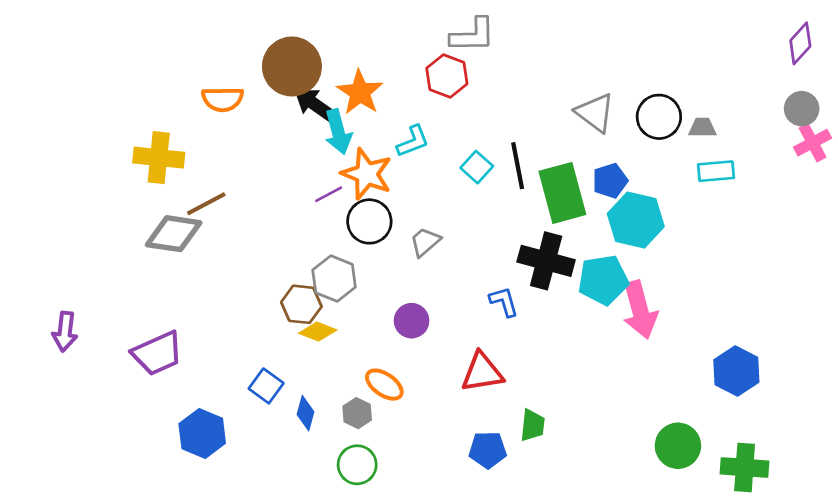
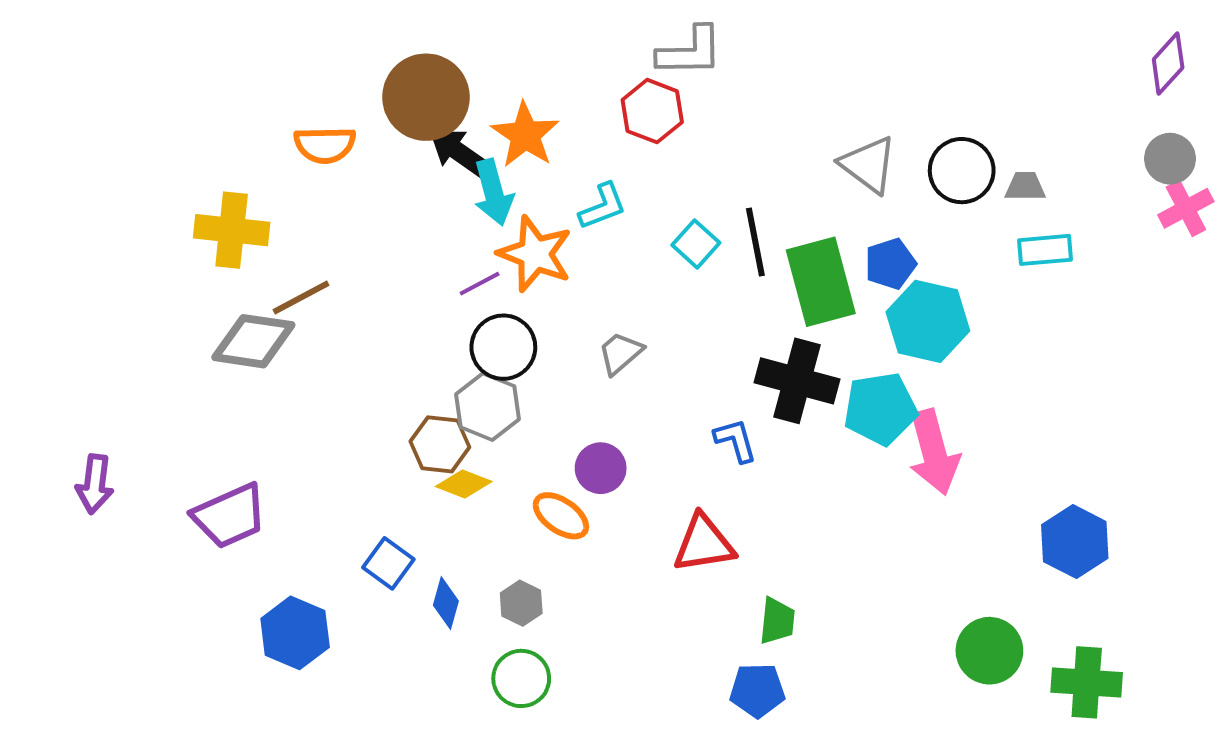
black circle: (369, 221) -> (503, 347), moved
orange ellipse: (384, 385) -> (561, 516), moved
blue pentagon: (488, 450) -> (757, 690), moved

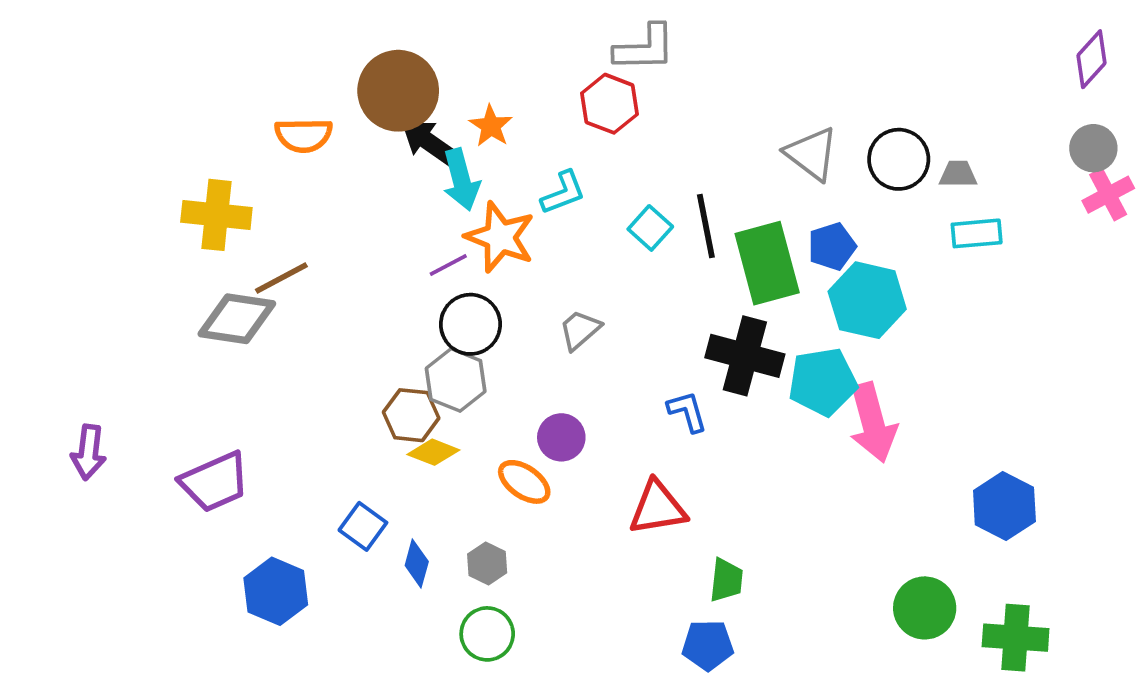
orange star: (525, 135) -> (491, 126), size x0.7

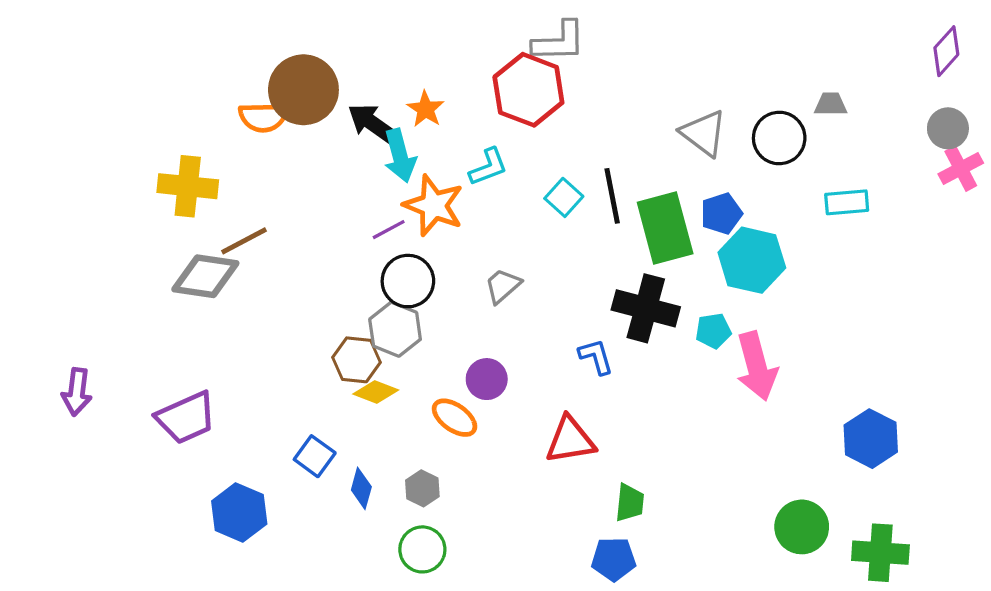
brown circle: (398, 91) -> (303, 90), moved
red hexagon: (610, 104) -> (528, 90), size x1.4
gray trapezoid: (958, 174) -> (831, 104), moved
cyan pentagon: (823, 382) -> (713, 331), size x0.6

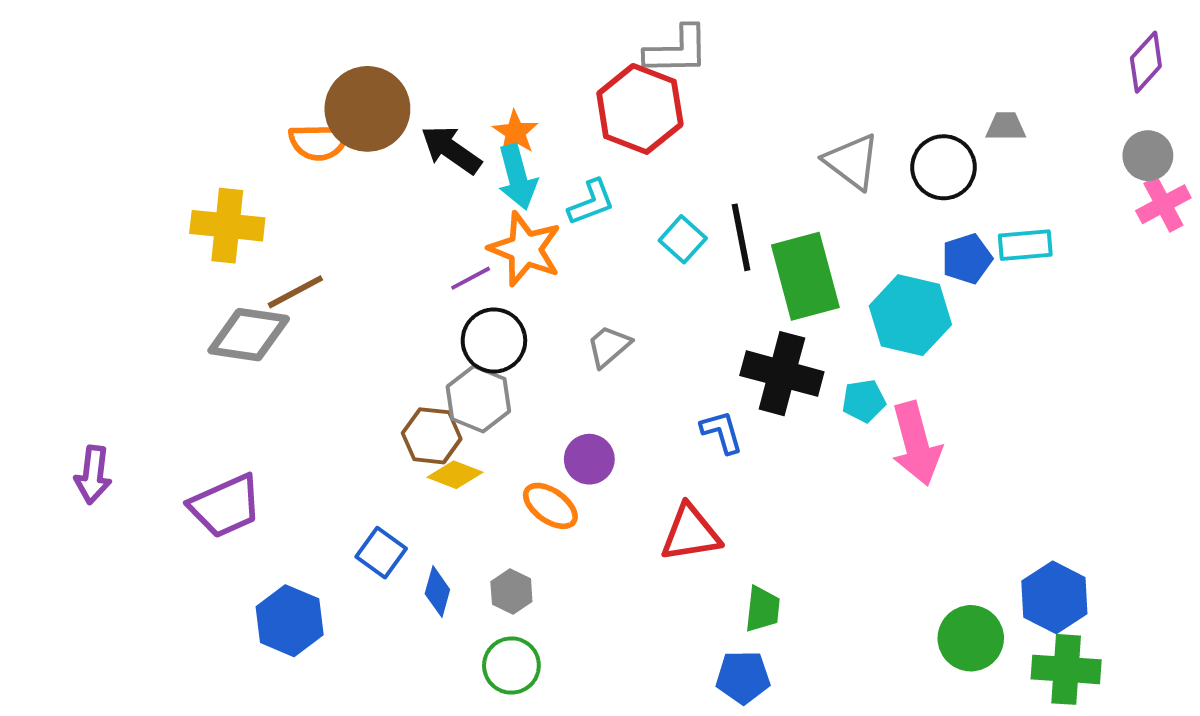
cyan arrow: (400, 156) -> (517, 177), moved
blue pentagon: (721, 214) -> (967, 259), moved
blue hexagon: (871, 439) -> (1054, 597), moved

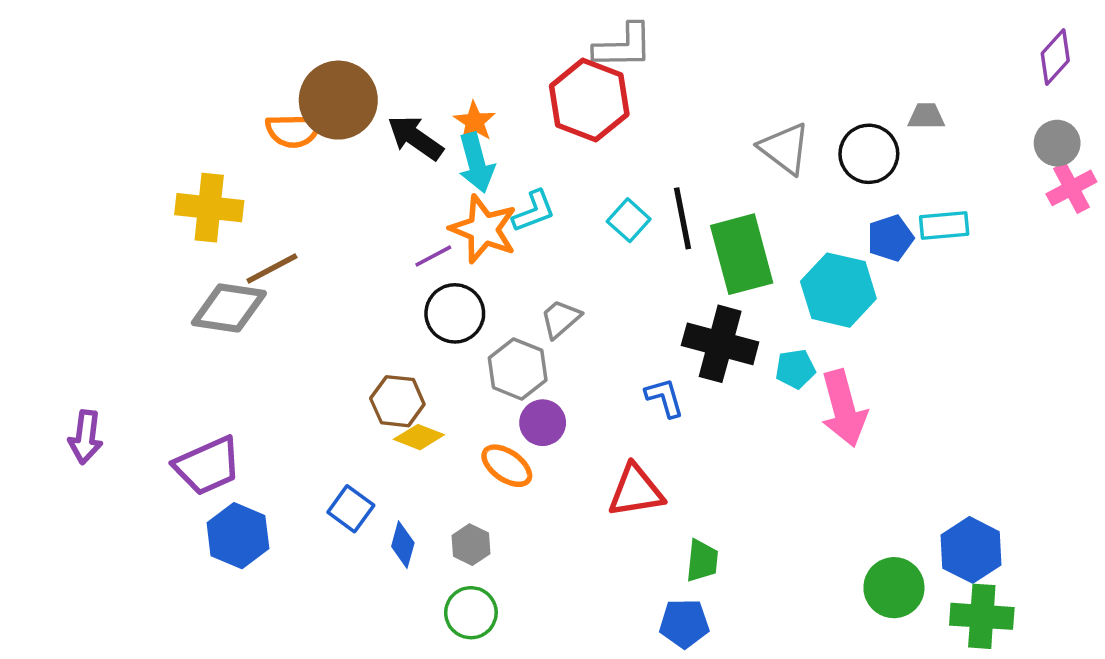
cyan L-shape: (591, 202) -> (534, 211), moved
gray hexagon: (478, 399) -> (518, 369), moved
blue hexagon: (290, 621) -> (238, 536), moved

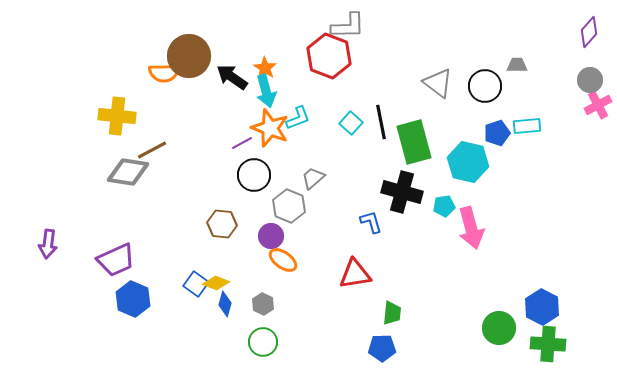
purple circle: (543, 423) -> (271, 236), moved
yellow diamond: (419, 437) -> (216, 283), moved

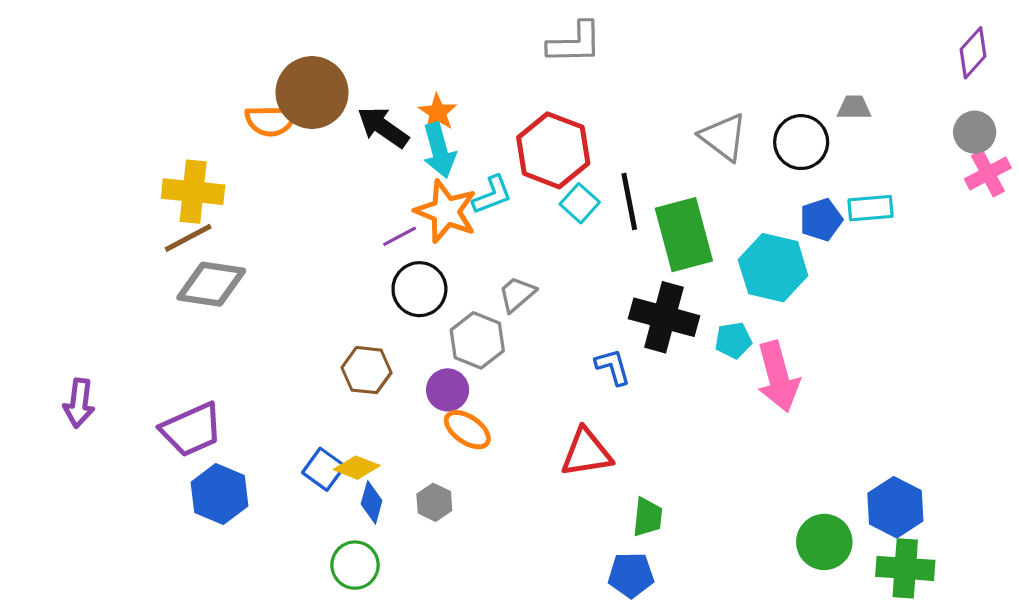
red hexagon: (329, 56) -> (553, 150), moved
brown line: (152, 150) -> (188, 238), moved
green circle: (263, 342) -> (355, 565), moved

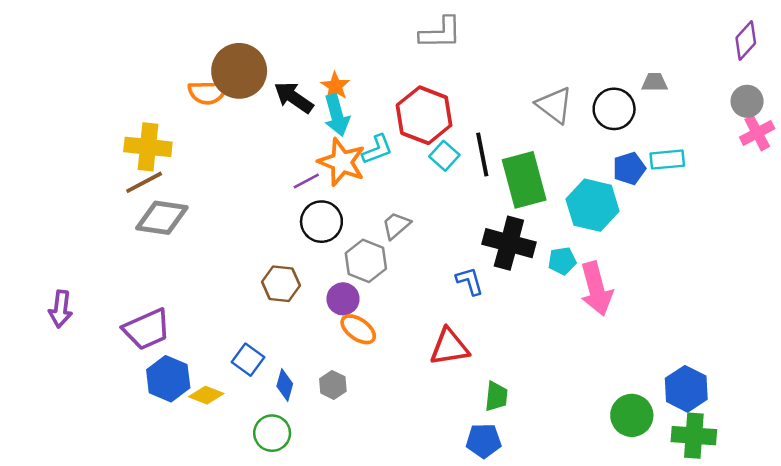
yellow diamond: (357, 468) -> (206, 395), moved

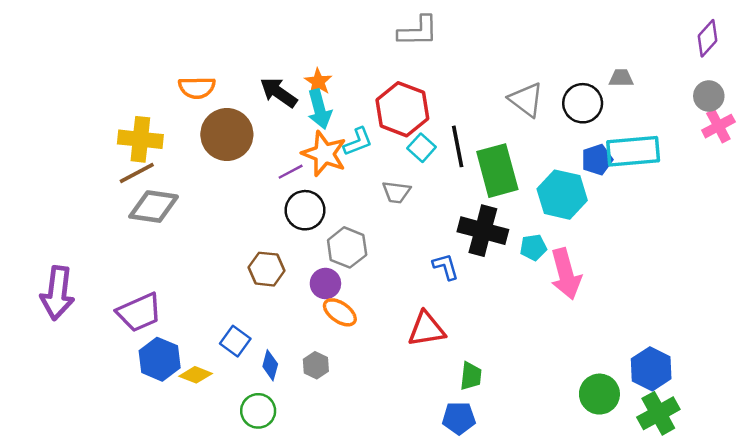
brown circle: (239, 71) -> (227, 134), moved
cyan rectangle: (667, 160) -> (633, 151), size x1.6
gray trapezoid: (396, 225) -> (396, 192), moved, turned -132
purple arrow: (61, 309) -> (57, 293), size x1.5
green cross: (694, 436) -> (658, 413), turned -33

